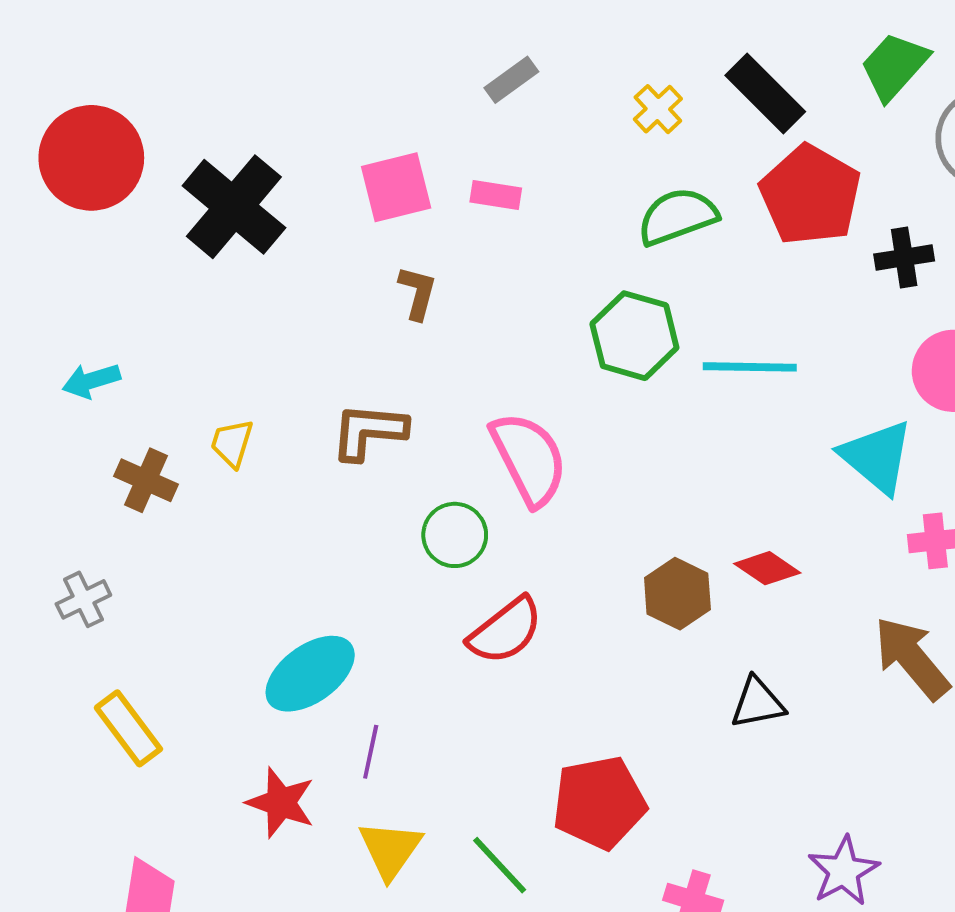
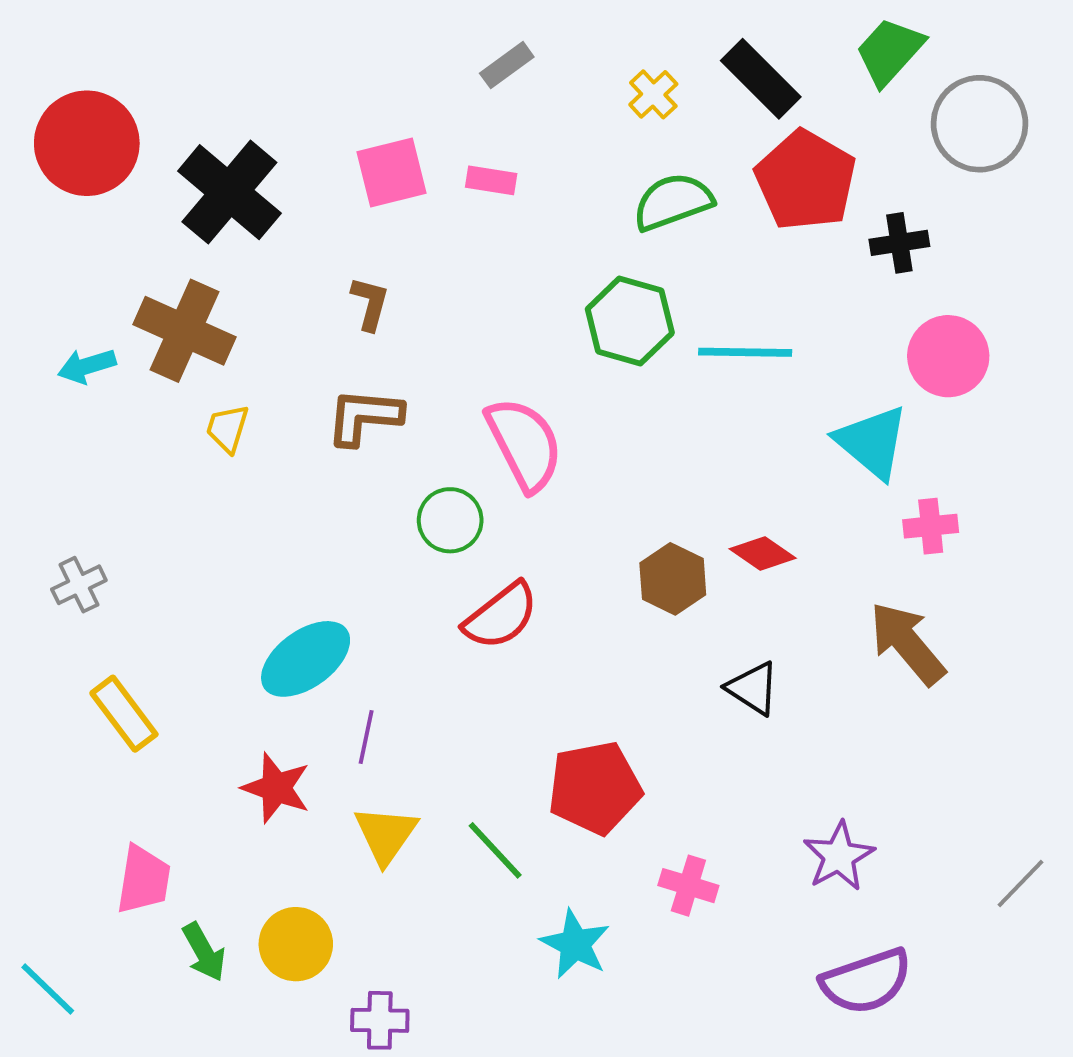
brown L-shape: (418, 293) -> (370, 303), moved
brown cross: (146, 480) -> (184, 331), moved, size x1.6
black triangle: (758, 703) -> (753, 688), turned 44

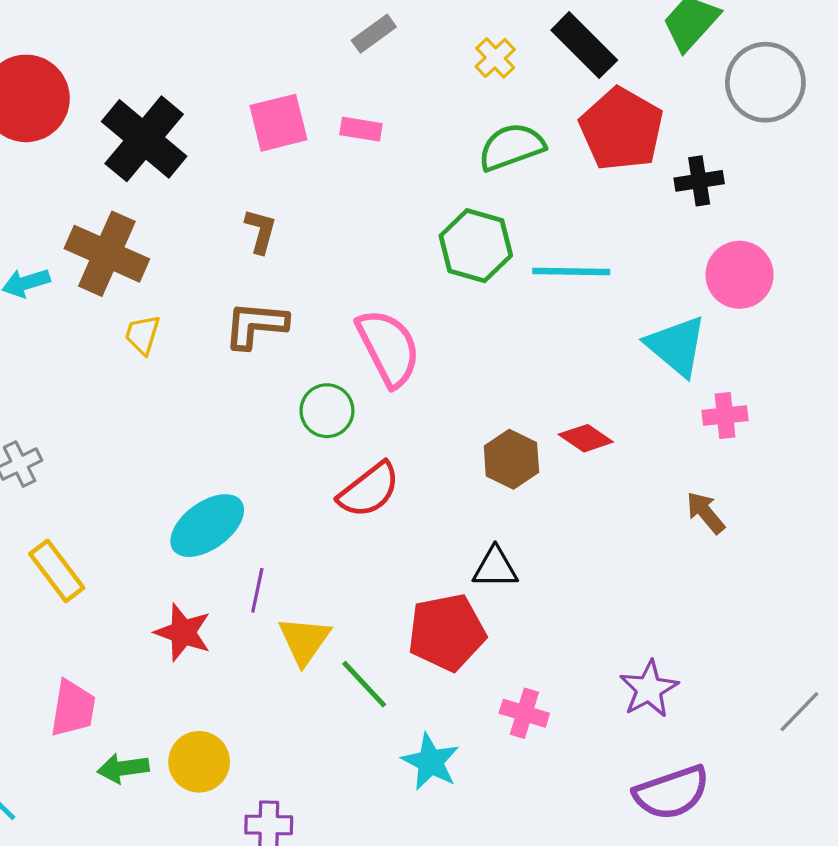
brown arrow: (907, 643) -> (706, 513), size x0.6
black triangle: (753, 688) -> (495, 568), moved, turned -33
yellow triangle: (386, 835) -> (304, 640), moved
green arrow: (204, 952) -> (123, 768), turned 111

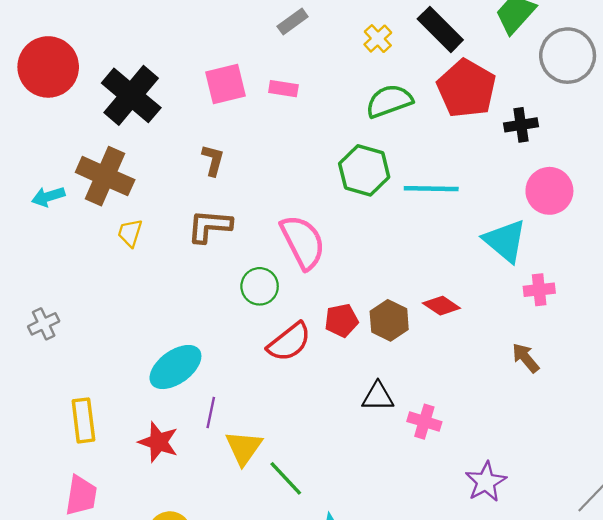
yellow rectangle: (57, 571) -> (83, 420), moved, turned 30
red pentagon: (447, 632) -> (341, 320), moved, size x0.6
pink cross: (524, 713) -> (424, 422), moved

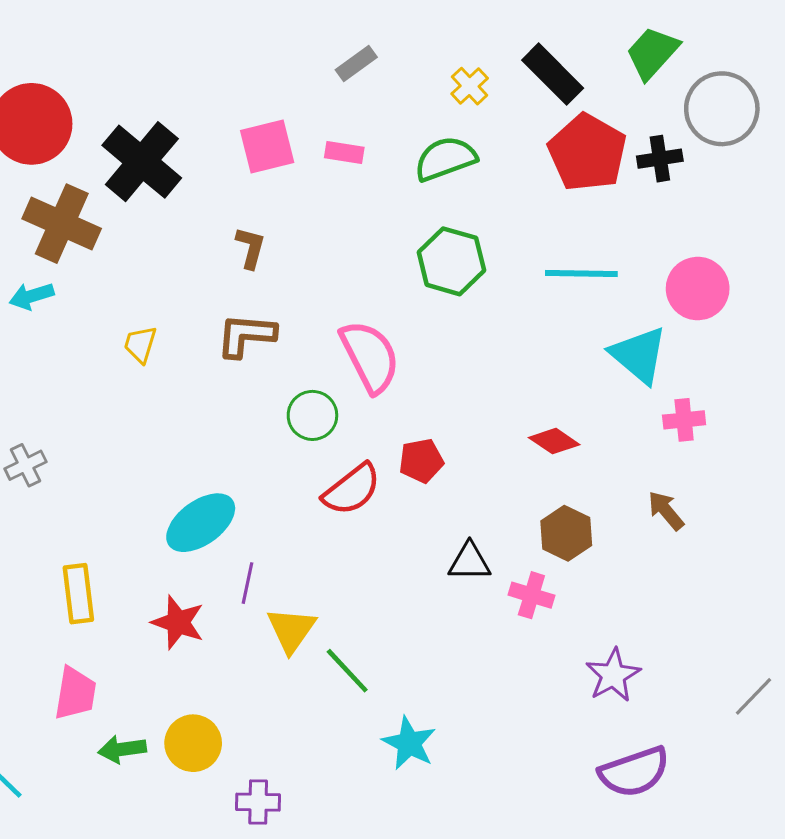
green semicircle: (389, 101) -> (445, 159), moved
black cross: (521, 125) -> (660, 159), moved
brown cross: (105, 176) -> (62, 224), moved
cyan line: (431, 189) -> (581, 273), moved
brown hexagon: (389, 320) -> (566, 533), moved

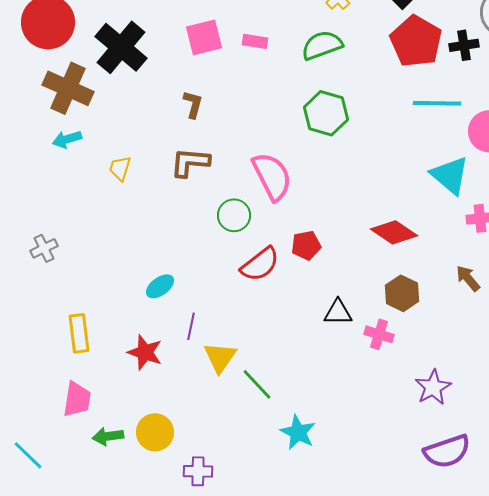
cyan line: (581, 273) -> (437, 103), moved
cyan arrow: (32, 296) -> (67, 139), moved
red diamond: (554, 441) -> (394, 232), size x1.4
cyan ellipse: (201, 523) -> (160, 286), size x0.6

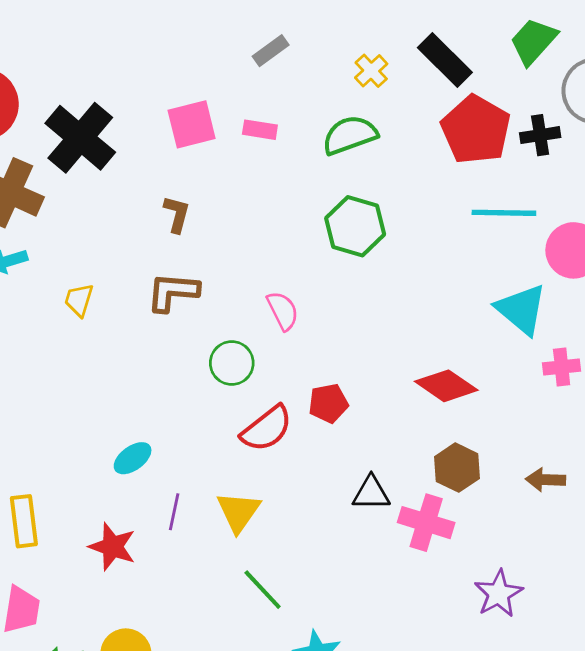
pink semicircle: (272, 176) -> (283, 311), size x0.6
brown arrow: (468, 278) -> (545, 480), moved, turned -48
pink cross: (379, 334) -> (426, 523), size x1.4
yellow triangle: (220, 357) -> (238, 512), moved

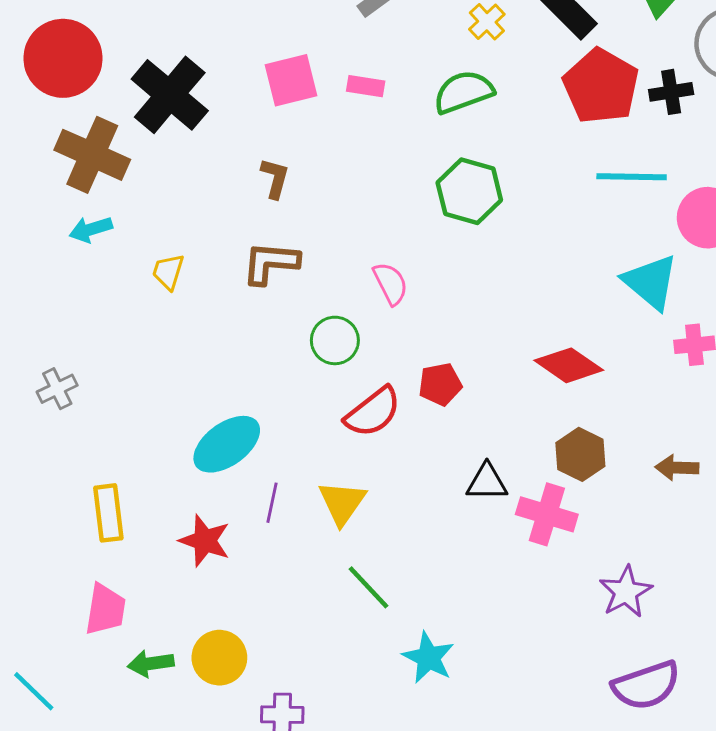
cyan ellipse: (133, 458) -> (227, 444), size x1.6

